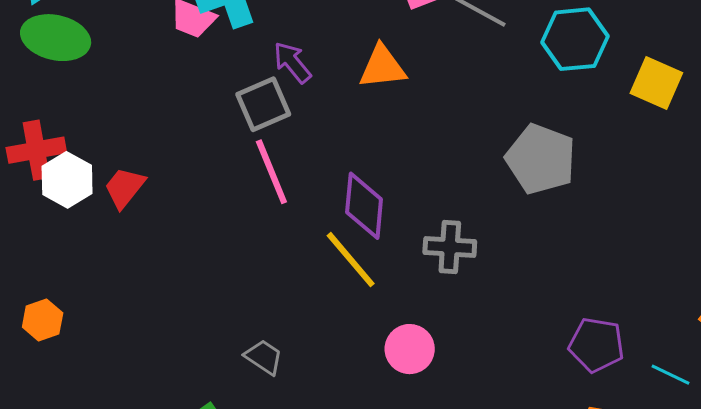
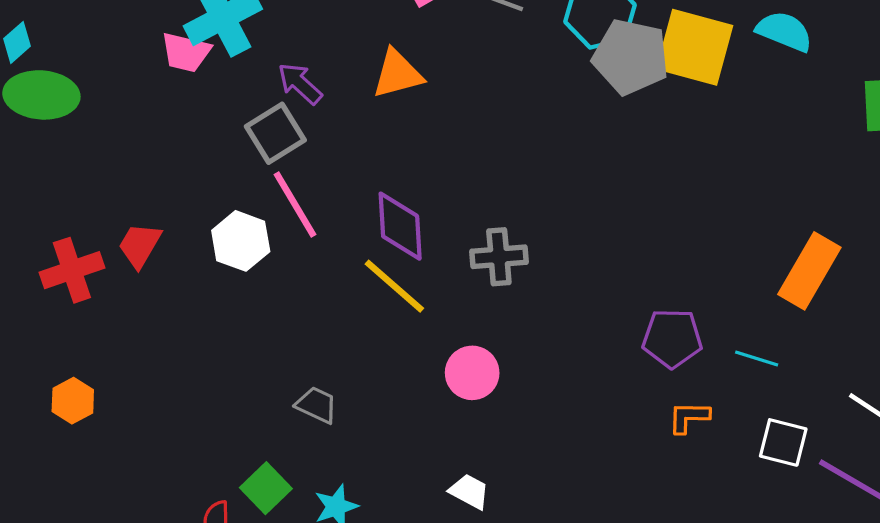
yellow square: (656, 83) -> (695, 47), size x1.4
red cross: (36, 150) -> (72, 270), moved
gray pentagon: (541, 159) -> (631, 57), moved
white hexagon: (67, 180) -> (241, 241), moved

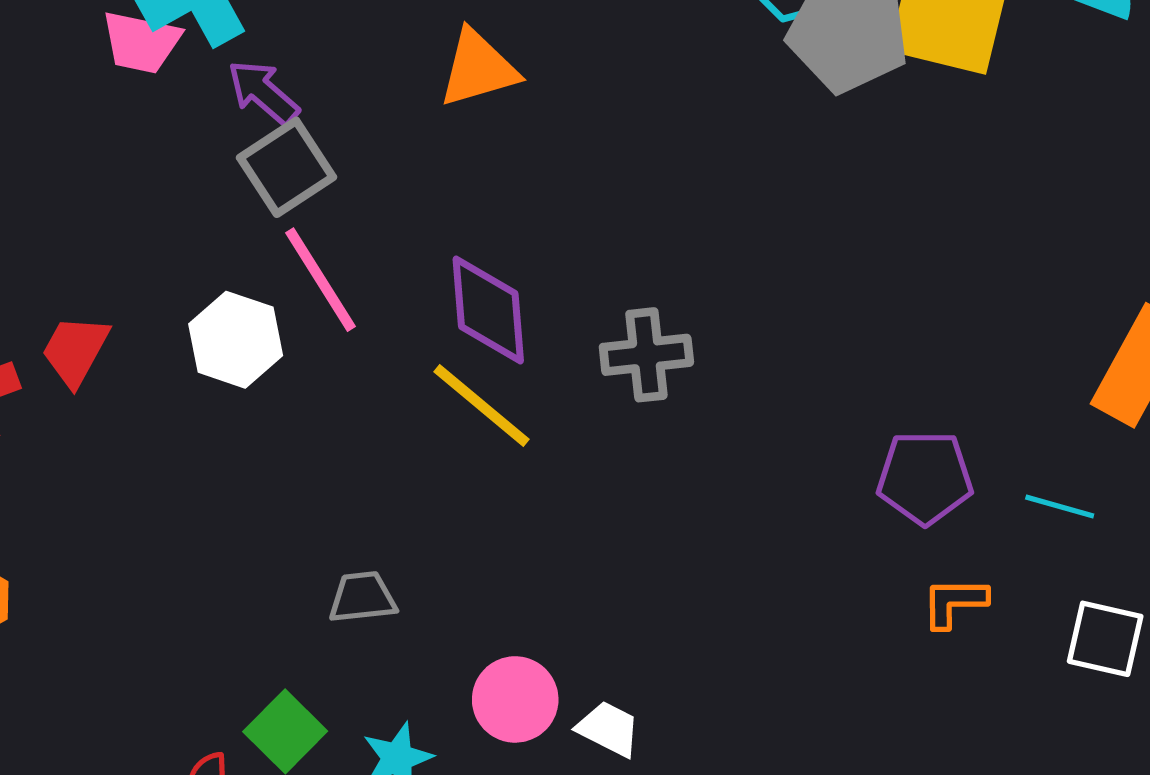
purple arrow: (300, 84) -> (263, 93), moved
pink circle: (472, 373) -> (515, 699), moved
gray trapezoid: (317, 405) -> (362, 597), turned -30

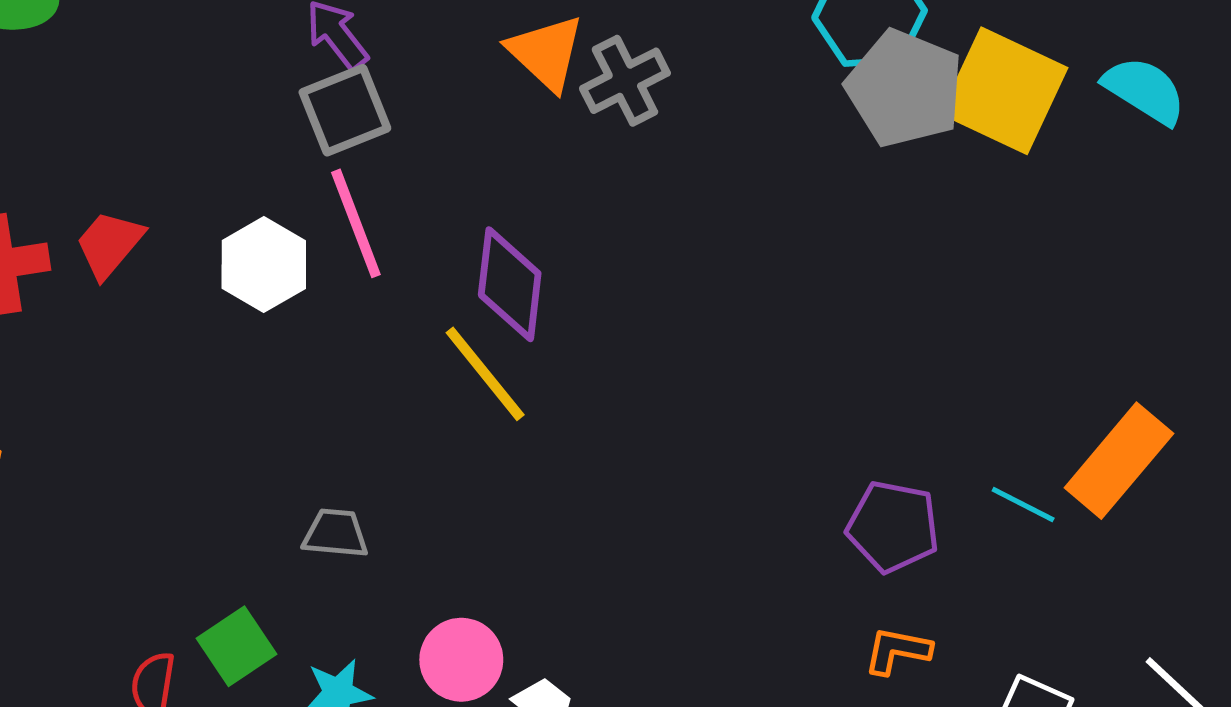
orange triangle: (478, 68) -> (546, 53), turned 48
gray cross: (646, 355) -> (625, 81), moved, turned -32
cyan line: (1060, 506) -> (1023, 504), moved

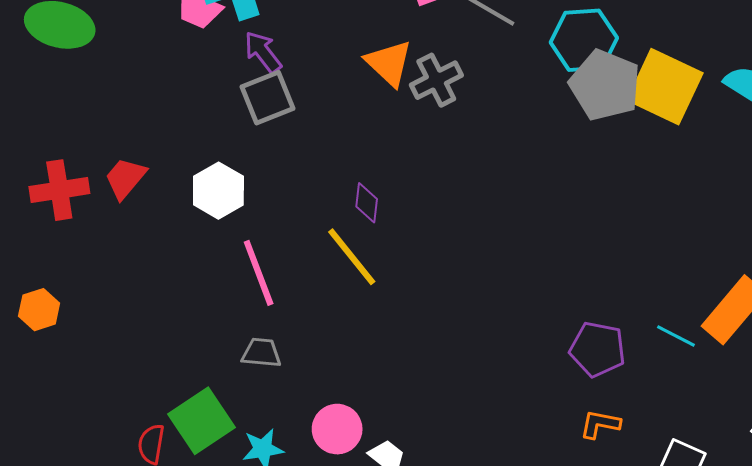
pink line: (356, 223) -> (259, 273), moved
purple diamond: (510, 284) -> (367, 203), size x0.6
green square: (237, 646) -> (202, 421), size x1.4

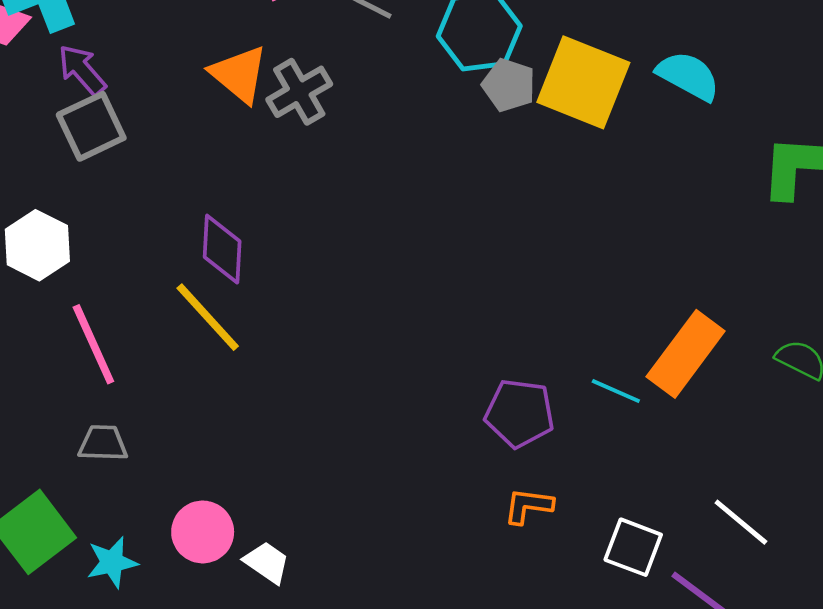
gray pentagon: (605, 85) -> (509, 85), size x0.6
purple diamond: (367, 203) -> (222, 249), size x1.4

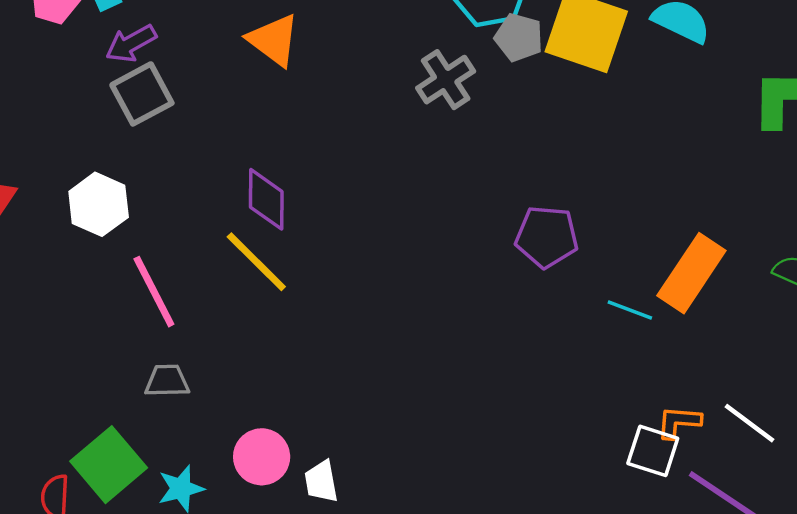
purple arrow: (82, 70) -> (131, 43), turned -75
gray cross: (299, 92) -> (446, 80), moved
purple pentagon: (520, 413) -> (547, 237), moved
orange L-shape: (528, 506) -> (679, 422), moved
white trapezoid: (267, 562) -> (321, 482), turned -132

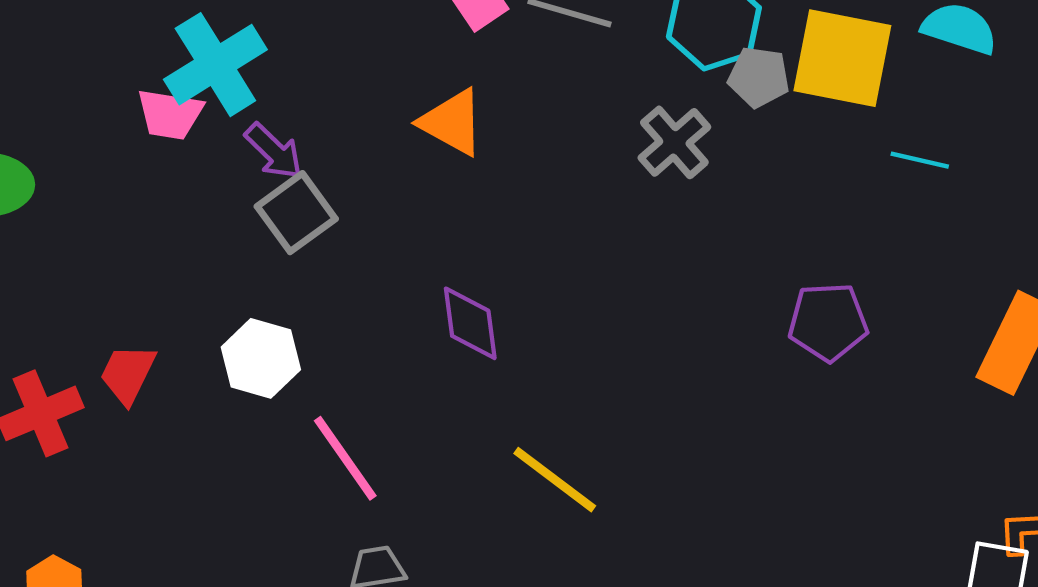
purple arrow: (131, 43) -> (274, 151), turned -99
yellow line: (256, 262) -> (555, 480), moved
cyan line: (630, 310) -> (920, 160), moved

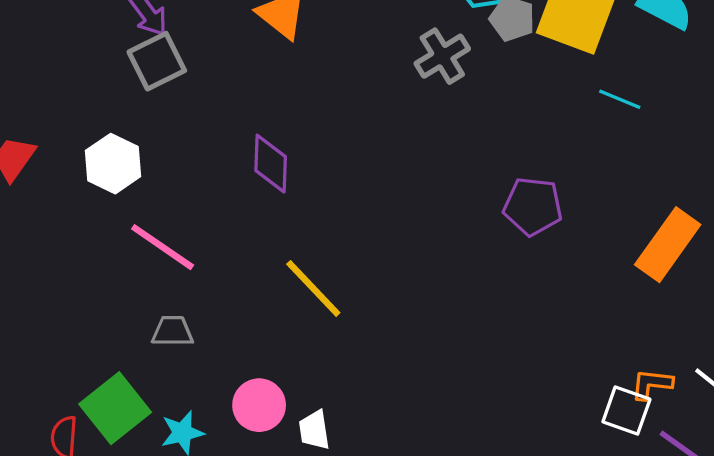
pink line: (345, 458) -> (163, 247), turned -30

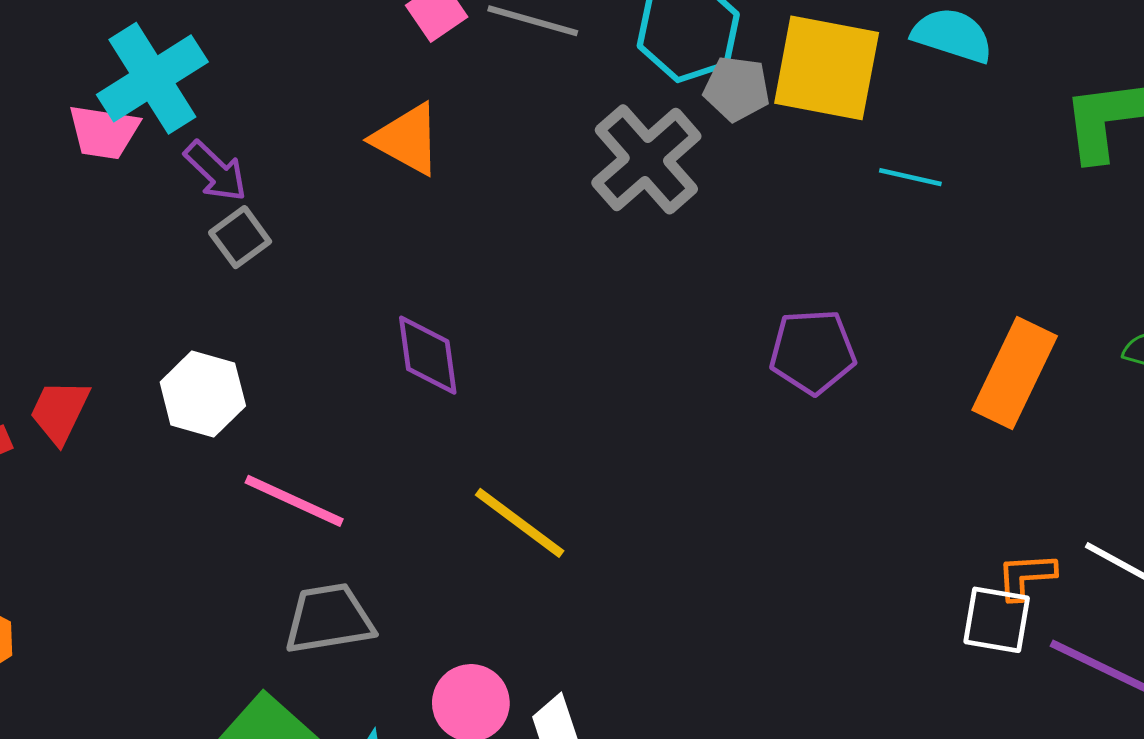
gray cross: (442, 56) -> (646, 159), size x1.4
gray square: (157, 61) -> (240, 237), size x0.7
gray trapezoid: (172, 331) -> (329, 619), size x1.5

